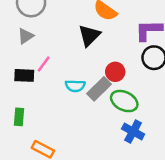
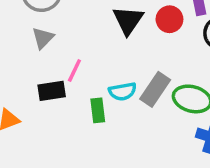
red circle: (115, 72) -> (169, 19), moved
green rectangle: (19, 117) -> (98, 110), moved

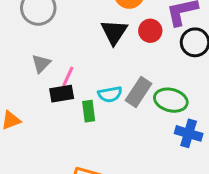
gray triangle: (43, 38) -> (41, 64), moved
black rectangle: (52, 91) -> (62, 94), moved

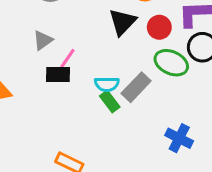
green ellipse: (171, 100) -> (171, 63), moved
green rectangle: (89, 111) -> (110, 102), moved, turned -40

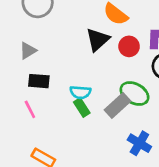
pink line: (67, 58) -> (30, 109), moved, turned -66
green ellipse: (171, 63) -> (134, 93), moved
gray rectangle: (136, 87) -> (117, 105), moved

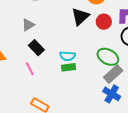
black rectangle: (39, 81) -> (36, 48), turned 42
gray rectangle: (117, 105) -> (113, 74), moved
green rectangle: (82, 107) -> (69, 67), turned -64

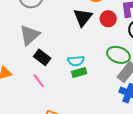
gray triangle: (28, 25) -> (30, 35), size x1.5

